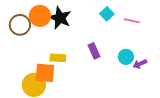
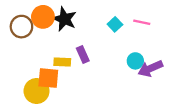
cyan square: (107, 14) -> (115, 24), moved
purple rectangle: (94, 51) -> (83, 54), moved
purple arrow: (140, 64) -> (150, 68), size x1.6

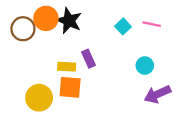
purple arrow: (150, 68) -> (157, 94), moved
orange square: (48, 78) -> (70, 87), moved

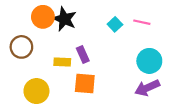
brown circle: (23, 29) -> (21, 47), moved
cyan circle: (145, 66) -> (149, 61), moved, size x1.5
orange square: (70, 87) -> (85, 84), moved

